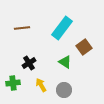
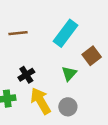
green triangle: (65, 62) -> (69, 74), turned 40
yellow arrow: (41, 85) -> (41, 101), size x1.6

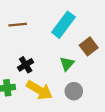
yellow arrow: (41, 101) -> (39, 90), turned 150
gray circle: (68, 107) -> (74, 91), moved

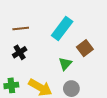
black cross: (26, 65) -> (20, 52), moved

